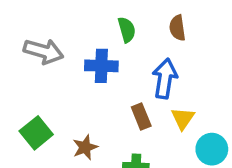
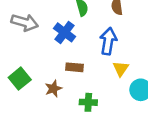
blue cross: (101, 66) -> (65, 32), turned 35
brown rectangle: (141, 117) -> (75, 67), moved, turned -63

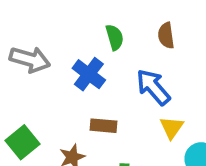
blue arrow: (108, 41) -> (153, 87), turned -50

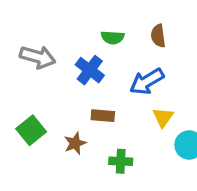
green semicircle: (115, 37) -> (113, 37), turned 110
blue arrow: (153, 87) -> (147, 81), turned -80

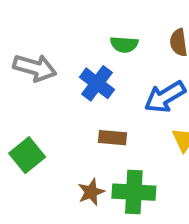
brown star: (75, 143) -> (91, 192), moved
green cross: (121, 161) -> (134, 192), size x1.5

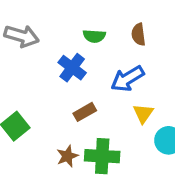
gray arrow: (35, 68) -> (22, 36), moved
brown rectangle: (113, 138) -> (85, 112), turned -35

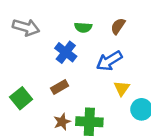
brown semicircle: (138, 34) -> (118, 26), turned 42
brown rectangle: (85, 112) -> (60, 87), moved

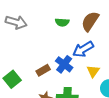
brown semicircle: (118, 26) -> (90, 21), size x1.5
blue cross: (66, 52) -> (64, 64), moved

